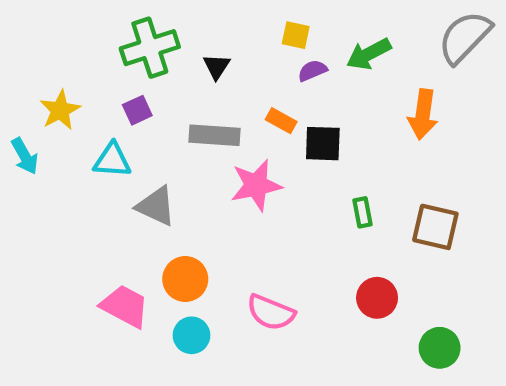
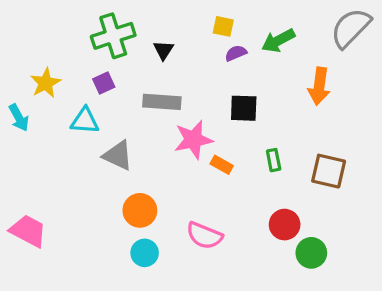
orange rectangle: (281, 121) -> (222, 165), moved
pink trapezoid: (125, 306) -> (28, 231), moved
green circle: (440, 348) -> (311, 253), moved

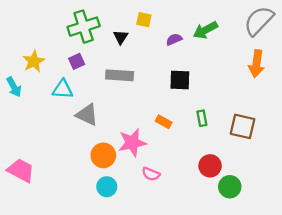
yellow square: (223, 26) -> (144, 20), moved
orange arrow: (319, 86) -> (256, 64), moved
pink star: (193, 140) -> (132, 143), moved
pink semicircle: (204, 236) -> (151, 174), size x0.7

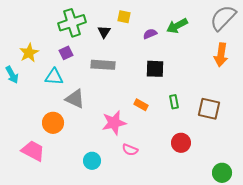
orange circle: (103, 155) -> (53, 123), moved
pink trapezoid: (21, 170) -> (33, 151), moved
green circle: (230, 187) -> (222, 173), moved

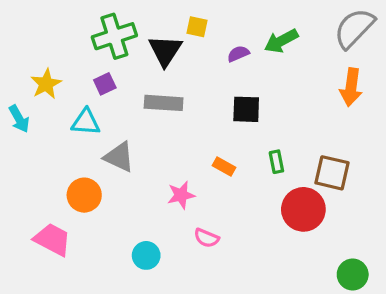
black triangle: (104, 32) -> (165, 51), size x1.6
pink star: (114, 123) -> (181, 195), size x0.7
red circle: (181, 143) -> (303, 209), moved, size x1.4

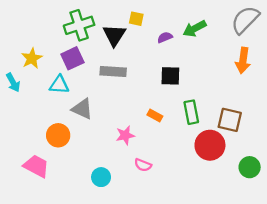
purple square: (105, 84) -> (72, 58), size x1.5
green rectangle: (276, 162) -> (191, 112), size x1.5
green circle: (353, 275) -> (250, 167), moved

